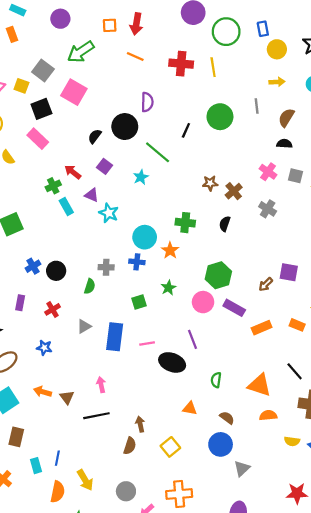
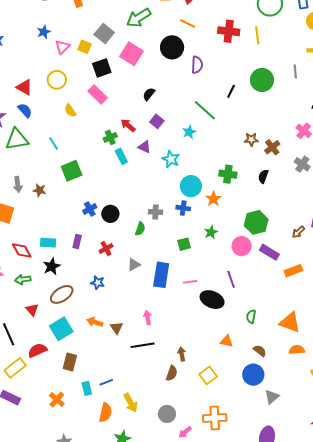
black circle: (125, 127) -> (172, 47), moved
cyan star: (109, 213) -> (171, 159), moved
blue line: (57, 458) -> (106, 382), turned 56

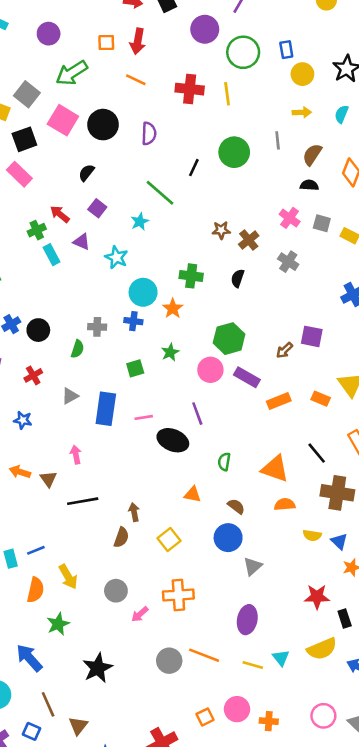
black circle: (172, 47) -> (103, 125), moved
pink arrow: (148, 317) -> (76, 455), moved

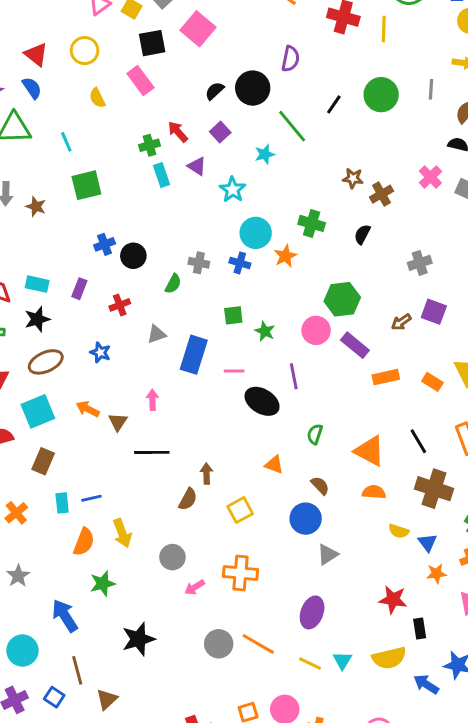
black circle: (103, 125) -> (253, 88), moved
gray cross: (288, 262) -> (420, 263), moved, turned 30
green star: (170, 352) -> (265, 331), moved, turned -30

